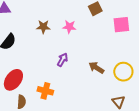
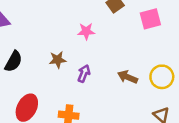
brown star: (43, 27) -> (58, 60), moved

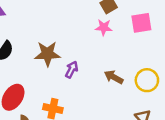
pink star: (86, 31) -> (104, 27), moved
brown star: (58, 60) -> (47, 54), size x1.5

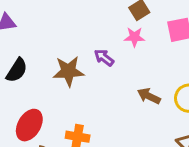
purple arrow: (72, 70) -> (104, 58), moved, turned -77

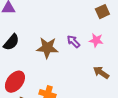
pink star: (134, 37) -> (96, 40), moved

